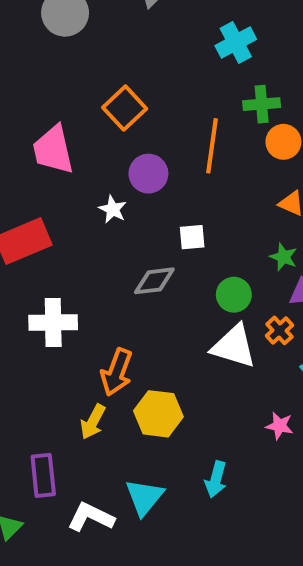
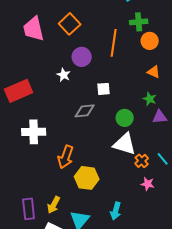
pink trapezoid: (53, 150) -> (34, 29), moved
orange cross: (279, 330) -> (142, 161), moved
yellow arrow: (93, 422) -> (54, 205), moved

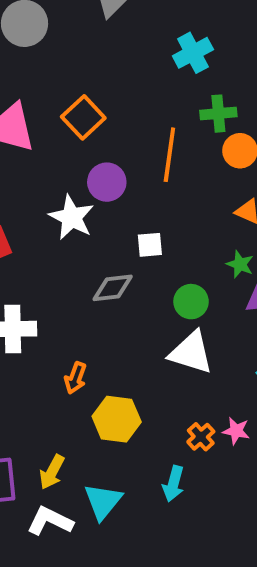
white star: (64, 75) -> (72, 217), size x1.6
orange arrow: (66, 157) -> (75, 378), size x0.7
orange cross: (142, 161) -> (201, 437), moved

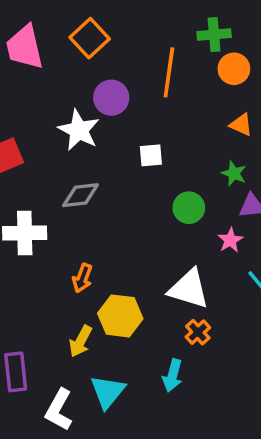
gray diamond: (113, 288) -> (81, 195), moved
white triangle: (191, 353) -> (189, 289), moved
pink star: (236, 431) -> (230, 240), moved, turned 30
yellow arrow: (52, 472) -> (81, 341), moved
white L-shape: (50, 521) -> (59, 410), turned -87

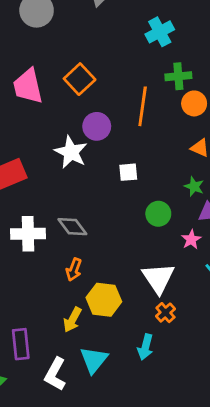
gray diamond: (81, 195) -> (72, 227), moved, turned 60
white triangle: (189, 289) -> (158, 278), turned 39

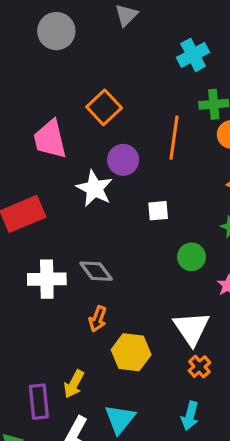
pink trapezoid: (28, 86) -> (50, 139), moved
yellow arrow: (72, 320) -> (74, 384), moved
cyan arrow: (145, 347) -> (190, 416), moved

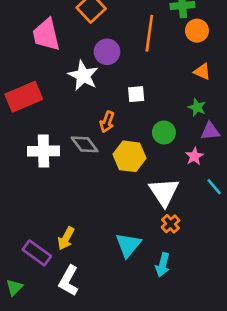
orange arrow: (98, 319) -> (107, 122), moved
yellow hexagon: (131, 352) -> (130, 156), moved
purple rectangle: (39, 402) -> (37, 253), turned -48
cyan triangle: (120, 419) -> (128, 245), moved

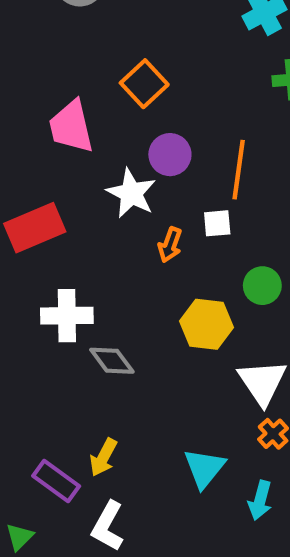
orange line: (149, 33) -> (239, 170), moved
orange arrow: (107, 122) -> (170, 245), moved
gray diamond: (85, 144) -> (112, 361), moved

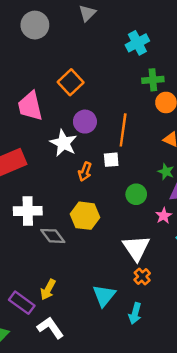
yellow hexagon: (206, 324) -> (85, 216), moved
white L-shape: (108, 526) -> (50, 328), turned 116

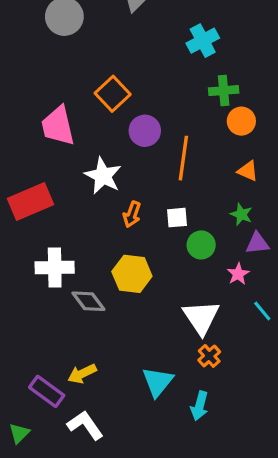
purple circle: (85, 122) -> (145, 131), moved
white square: (111, 160) -> (177, 218), moved
yellow arrow: (48, 290) -> (82, 374), turned 36

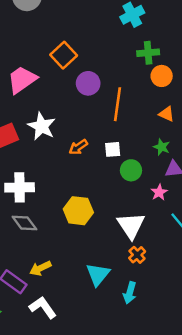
pink trapezoid: (58, 126) -> (22, 80), turned 68
white star: (103, 176) -> (42, 126), moved
orange arrow: (132, 214) -> (78, 147), turned 36
yellow hexagon: (132, 274) -> (78, 211), moved
gray diamond: (88, 301) -> (24, 223), moved

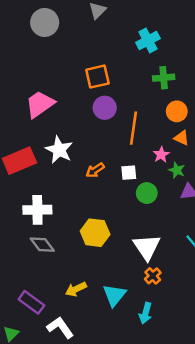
orange square: (64, 55) -> (97, 77), moved, turned 30
orange circle: (162, 76) -> (177, 111), moved
pink star: (159, 192) -> (161, 155), moved
yellow arrow: (40, 268) -> (76, 289), moved

